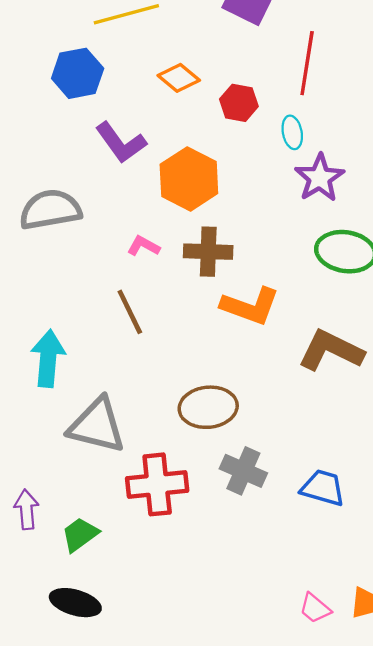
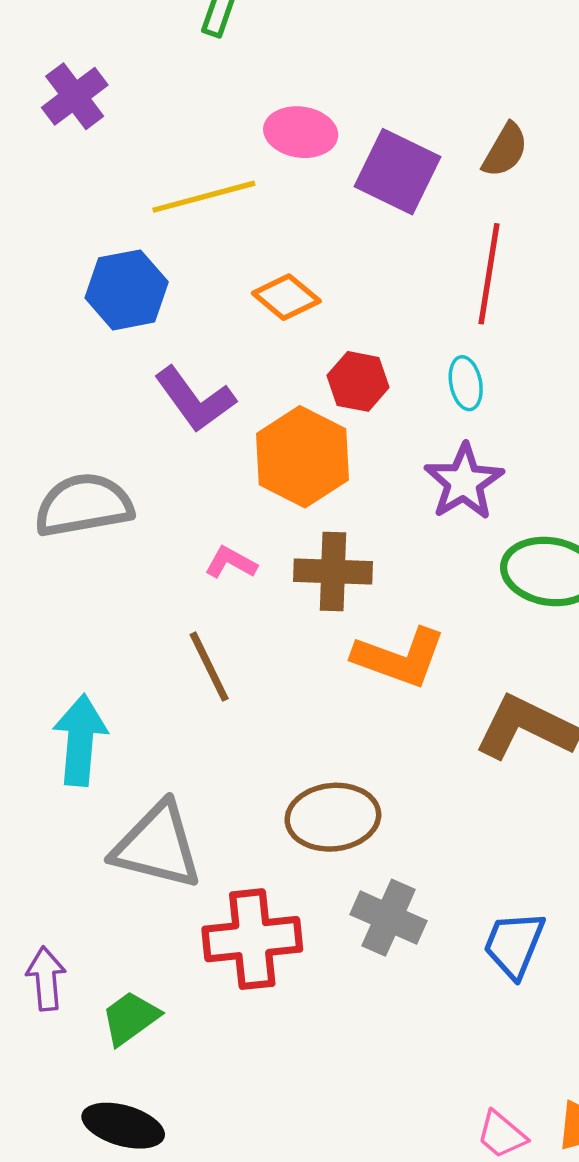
red hexagon: (239, 103) -> (358, 381), moved
purple star: (320, 178) -> (464, 482), moved
blue trapezoid: (323, 488) -> (514, 945), turned -84

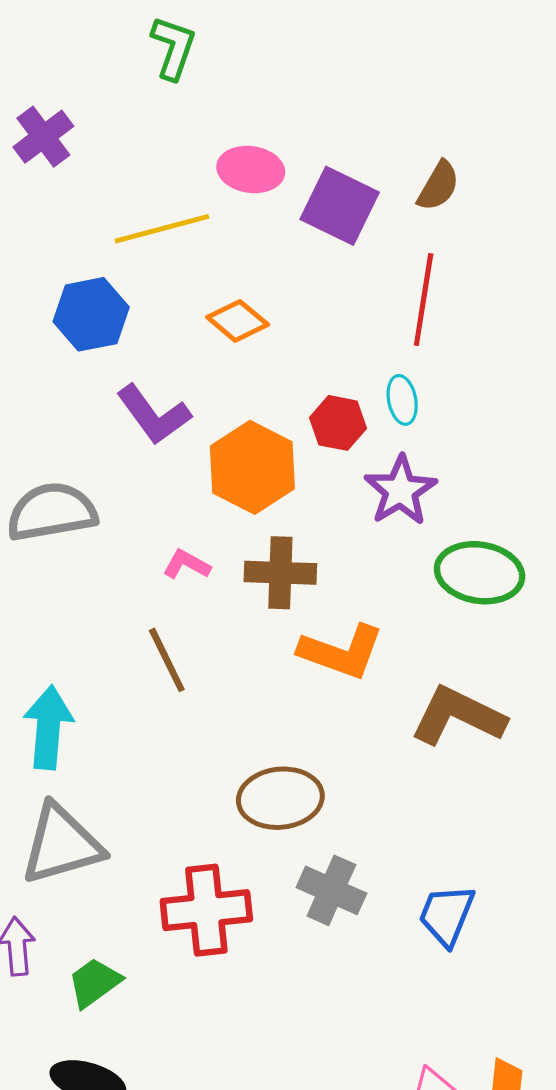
red hexagon: (358, 381) -> (338, 423), moved
gray triangle: (157, 846) -> (61, 844), moved, turned -30

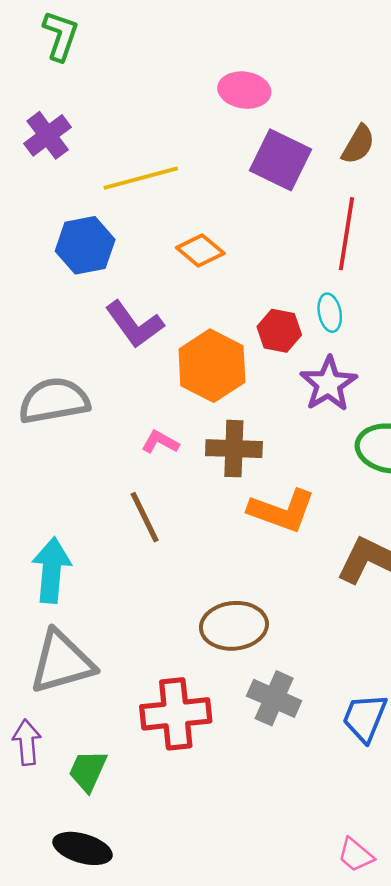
green L-shape: (173, 48) -> (61, 36), moved
purple cross: (43, 137) -> (48, 135), moved
pink ellipse: (251, 170) -> (244, 90), moved
green trapezoid: (94, 983) -> (88, 771), turned -30

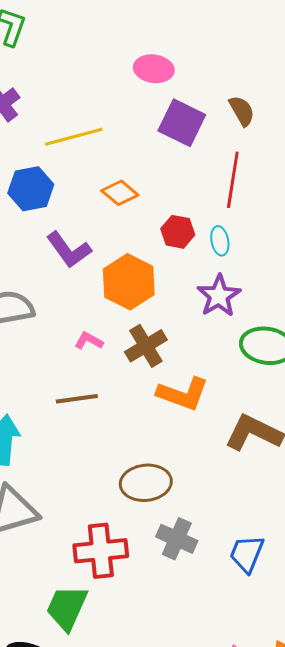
brown semicircle: (358, 144) -> (242, 111), turned -60
red hexagon: (279, 331) -> (178, 232), moved
brown cross: (234, 449) -> (146, 346), turned -33
brown line: (145, 517) -> (77, 399), turned -72
green trapezoid: (88, 771) -> (67, 608), moved, size x1.4

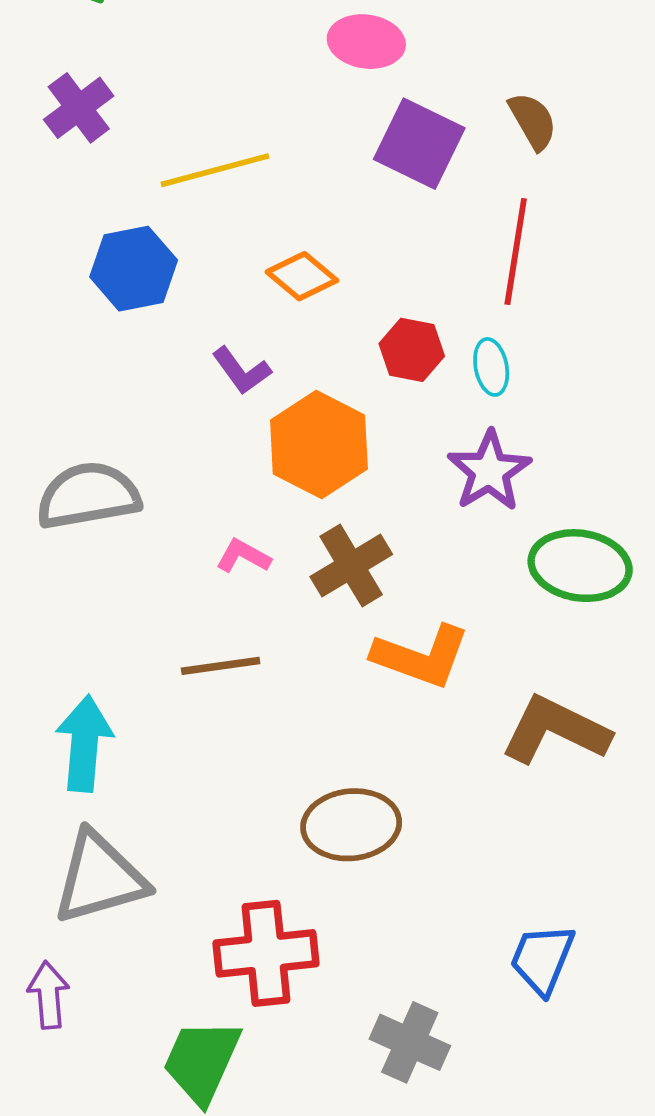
purple L-shape: (69, 250) -> (241, 371), moved, size x0.7
gray cross: (177, 539) -> (410, 1042), moved

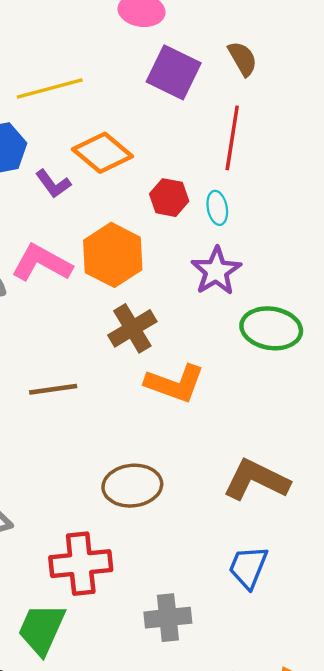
orange diamond: (302, 276) -> (102, 153), size x1.4
purple L-shape: (241, 371) -> (53, 184), moved
pink L-shape: (243, 556) -> (42, 263), moved, size x1.8
brown L-shape: (555, 730) -> (256, 480), moved
gray cross: (410, 1042) -> (168, 618), turned -30

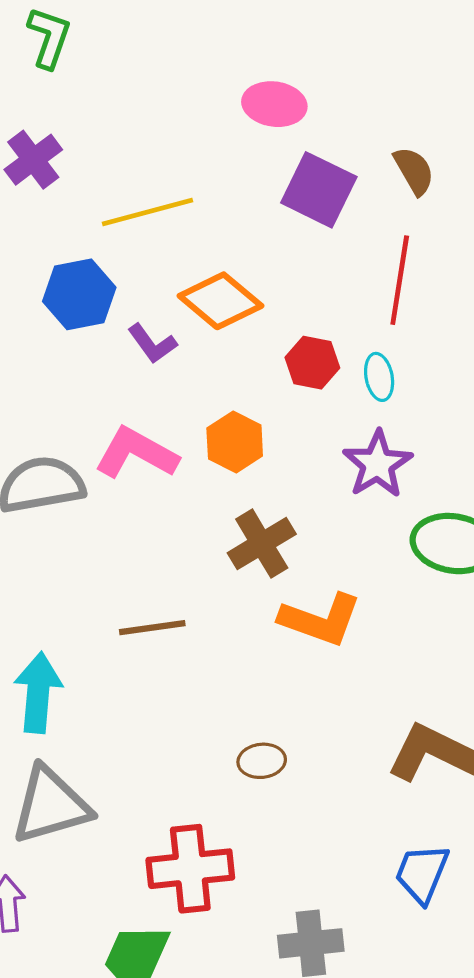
orange hexagon: (113, 255) -> (235, 442), size x0.7
brown ellipse: (132, 486) -> (262, 761), size x0.6

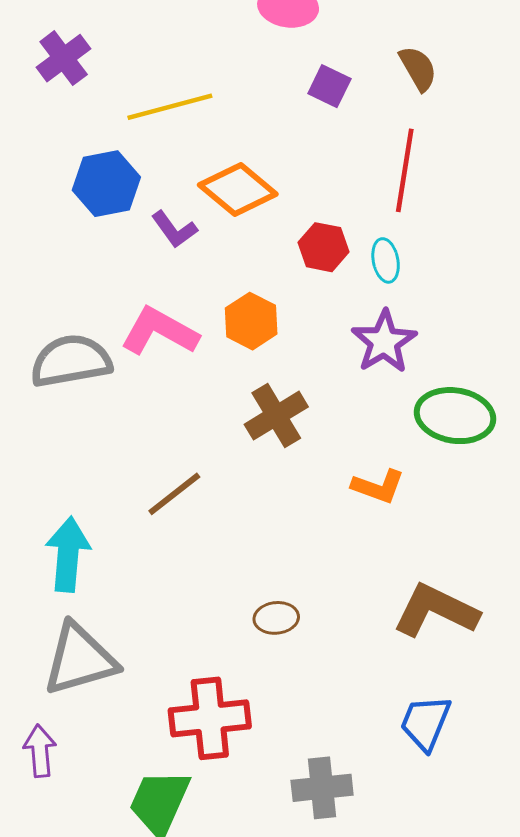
purple square: (319, 190) -> (329, 86), size x0.6
orange L-shape: (320, 620) -> (378, 486), moved, size x0.7
brown line: (152, 628) -> (174, 494), turned -30

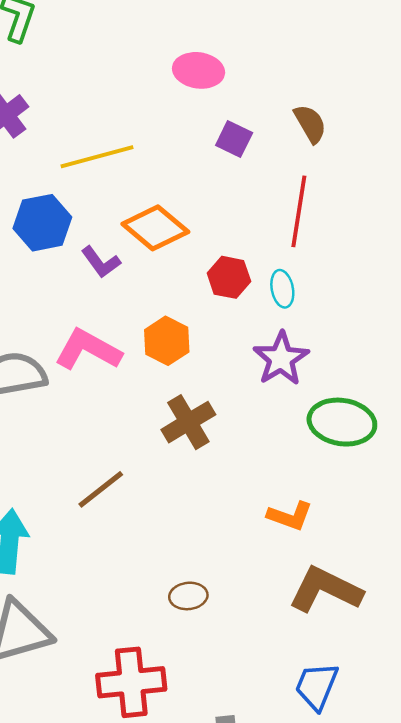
orange L-shape: (378, 486) -> (290, 516), moved

